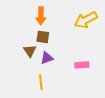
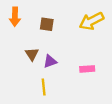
orange arrow: (41, 16) -> (15, 17), moved
brown square: (43, 37) -> (47, 24), moved

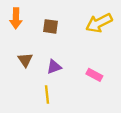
brown triangle: (32, 54) -> (25, 60), moved
pink rectangle: (87, 69) -> (94, 75), turned 32

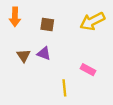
purple triangle: (54, 67) -> (44, 53), moved, turned 40
yellow line: (47, 94) -> (64, 88), moved

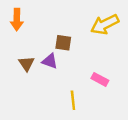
brown square: (47, 24) -> (63, 43), moved

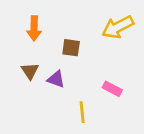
orange arrow: (17, 20) -> (34, 28), moved
purple triangle: (50, 61) -> (56, 79), moved

